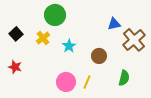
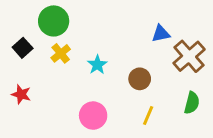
green circle: (55, 15) -> (54, 21), moved
green semicircle: (124, 78) -> (192, 103), moved
yellow line: (87, 82) -> (148, 116), moved

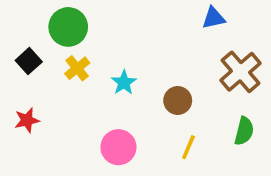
blue triangle: (161, 34) -> (214, 18), moved
red star: (21, 94) -> (27, 120), turned -30

